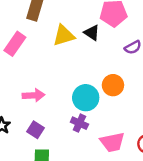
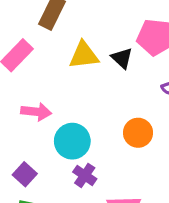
pink arrow: (33, 95) -> (36, 112), moved
cyan circle: (86, 98) -> (72, 141), moved

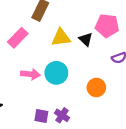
cyan circle: (72, 141) -> (56, 73), moved
purple square: (25, 174) -> (41, 116), moved, turned -32

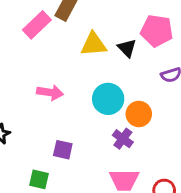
pink rectangle: (18, 38) -> (37, 25), moved
cyan circle: (56, 73) -> (108, 99), moved
purple cross: (62, 115) -> (123, 139), moved

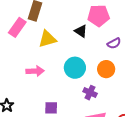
yellow triangle: (94, 44) -> (47, 39), moved
orange circle: (139, 114) -> (106, 69), moved

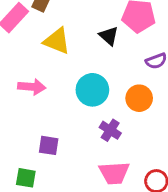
yellow triangle: (47, 39) -> (57, 41), turned 30

